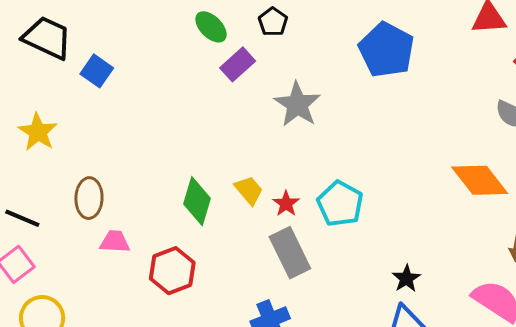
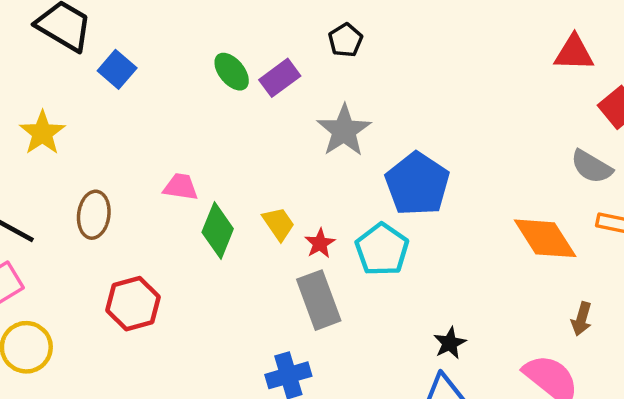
black pentagon: (273, 22) -> (345, 40), moved
green ellipse: (211, 27) -> (232, 72), moved
blue pentagon: (386, 50) -> (417, 184), moved
pink trapezoid: (115, 242) -> (181, 187), moved
red hexagon: (172, 271) -> (133, 304), moved

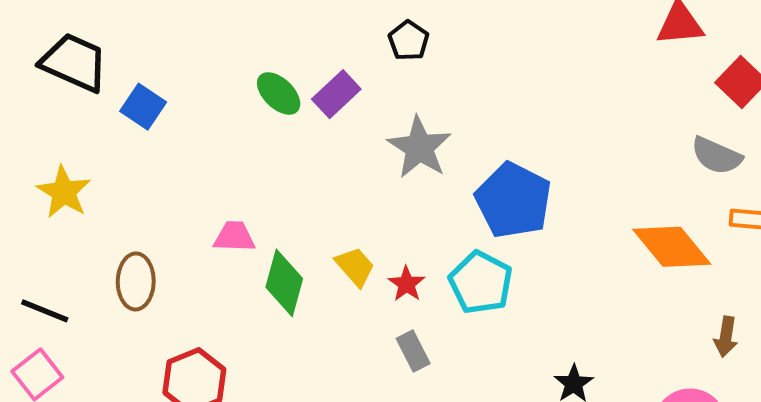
gray rectangle: (319, 300) -> (413, 351), size x0.6

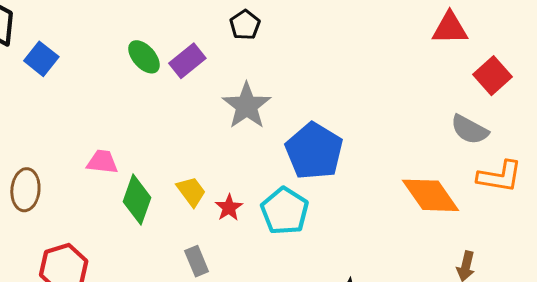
gray rectangle: (413, 351) -> (197, 261), moved

